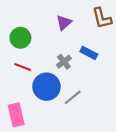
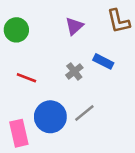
green circle: (20, 38) -> (16, 30), moved
blue circle: (46, 87) -> (50, 117), moved

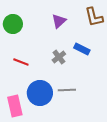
gray line: (84, 113) -> (67, 90), turned 36

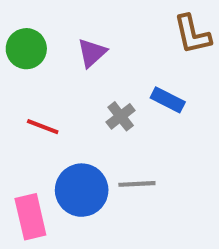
purple triangle: (59, 21) -> (92, 53), moved

